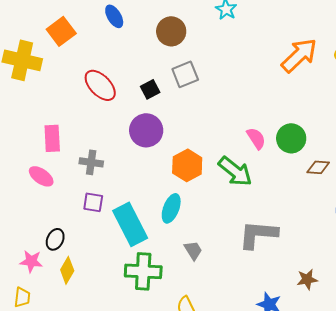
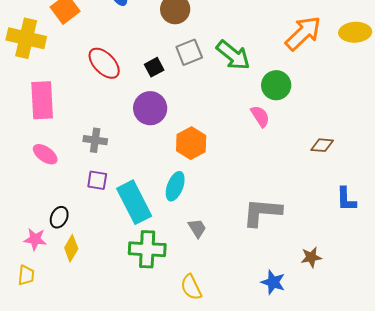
pink rectangle: (52, 138) -> (42, 100), moved, size x1.4
green circle: (291, 138) -> (276, 85), moved
green arrow: (235, 171) -> (233, 55), moved

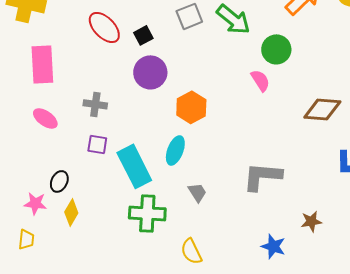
black square: (154, 67) -> (143, 35), moved
brown diamond: (322, 145) -> (322, 109), size x1.6

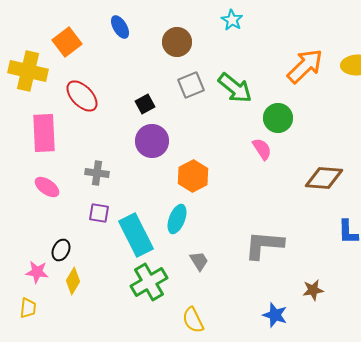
red ellipse: (104, 27) -> (82, 96), moved
green cross: (147, 213) -> (149, 282), turned -33

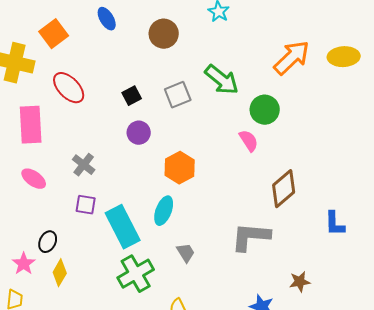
gray square: (191, 85) -> (178, 95), moved
purple circle: (152, 141) -> (139, 133), size x0.7
gray cross: (97, 173) -> (84, 165), turned 30
brown diamond: (324, 178) -> (284, 189), moved, turned -45
pink star: (37, 272) -> (24, 264), turned 30

